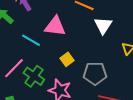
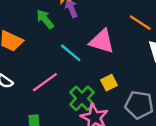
green cross: (34, 76) -> (82, 98), moved

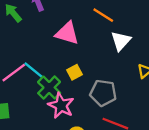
cyan line: (71, 53) -> (34, 70), moved

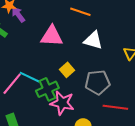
white triangle: (121, 41) -> (93, 40), moved, turned -42
green cross: (49, 88) -> (47, 89), turned 35

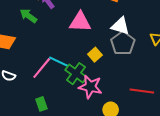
gray pentagon: (98, 82) -> (123, 43), moved, turned -30
green cross: (47, 89) -> (76, 74), turned -30

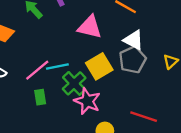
yellow square: (95, 55) -> (99, 66), size x1.6
cyan line: (59, 62) -> (57, 66), turned -48
green rectangle: (41, 104) -> (40, 97), moved

